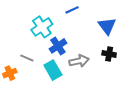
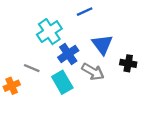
blue triangle: (107, 26) -> (102, 45), moved
gray arrow: (79, 61) -> (93, 72), turned 42

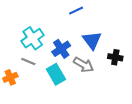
cyan cross: (49, 32) -> (33, 38), moved

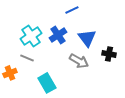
blue cross: (61, 49) -> (58, 35), moved
cyan rectangle: (56, 74) -> (47, 83), moved

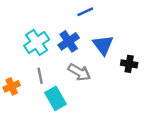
gray line: (27, 58) -> (40, 76), moved, turned 56
gray arrow: (79, 61) -> (79, 72), moved

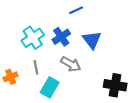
black cross: (129, 64) -> (115, 85), moved, size x1.5
cyan rectangle: (56, 98) -> (50, 87), turned 60

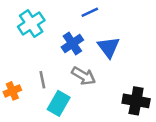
cyan cross: (33, 38) -> (31, 24), moved

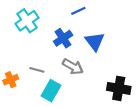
gray line: (42, 80) -> (37, 70), turned -64

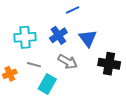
cyan cross: (27, 21) -> (25, 37), moved, turned 30
black cross: (119, 88) -> (109, 64), moved

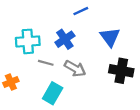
blue triangle: (88, 38) -> (110, 37), moved
gray line: (34, 65) -> (46, 63), moved

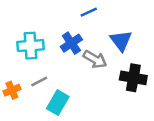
gray line: (46, 63) -> (39, 82), moved, turned -42
gray arrow: (75, 68) -> (95, 59), moved

